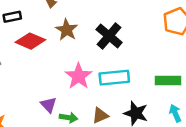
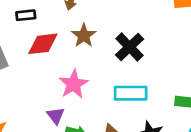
red diamond: (30, 41) -> (43, 44), turned -36
pink star: (79, 76) -> (74, 84), moved

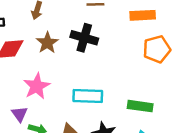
black cross: (130, 47) -> (84, 38), moved, turned -32

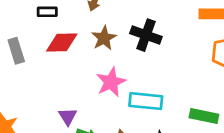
pink star: (37, 86) -> (111, 82), moved

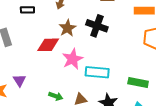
red diamond: (62, 42) -> (48, 45), moved
purple triangle: (68, 116) -> (19, 80), moved

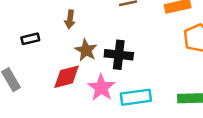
black cross: (97, 26) -> (119, 55), moved

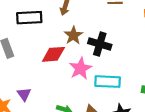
black rectangle: (30, 39) -> (29, 18), size x1.6

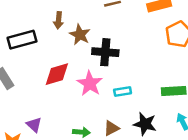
brown star: (73, 35) -> (80, 35), moved
cyan rectangle: (108, 82) -> (123, 91), size x0.6

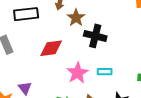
pink star: (90, 83) -> (77, 73), moved

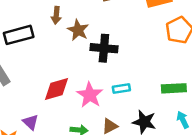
red diamond: (51, 48) -> (57, 89), moved

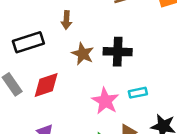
brown star: (78, 30) -> (83, 54), moved
red diamond: (57, 89) -> (46, 85), moved

